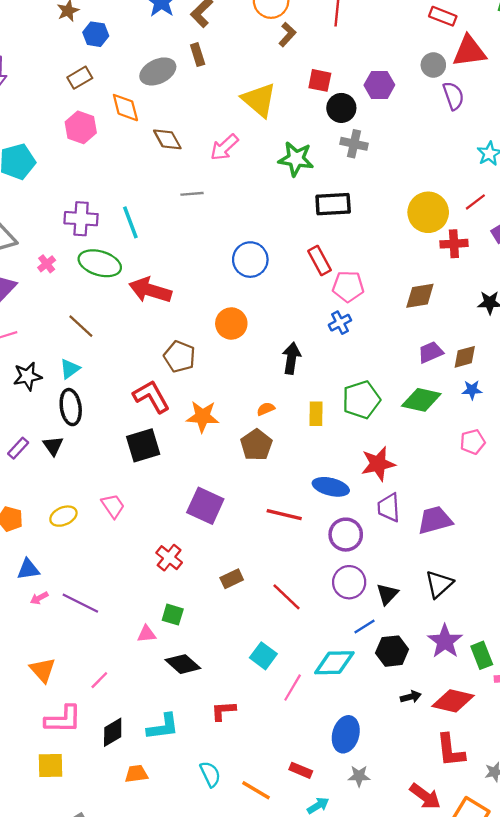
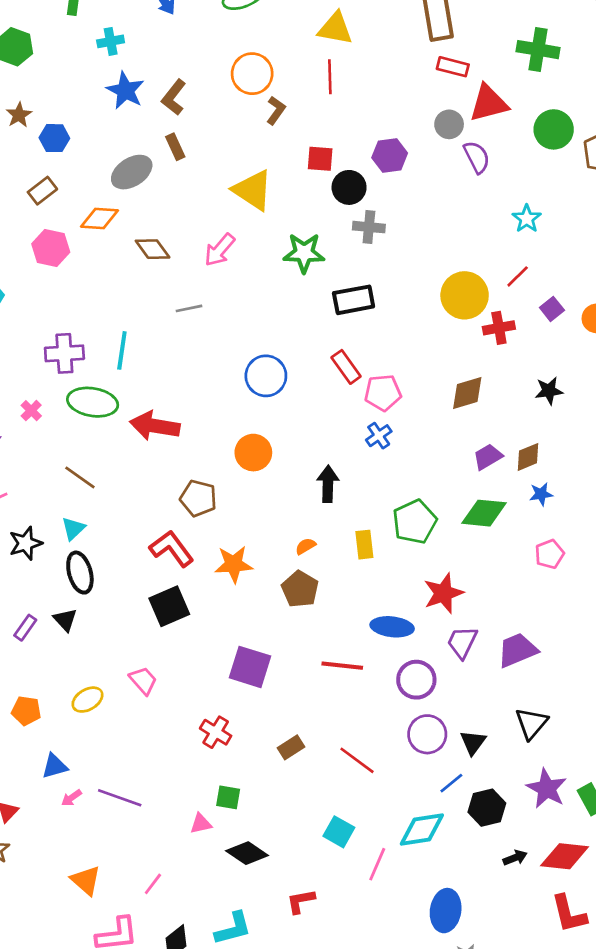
orange diamond: (125, 108) -> (99, 218), turned -64
cyan line: (130, 222) -> (122, 350), turned 36
purple trapezoid: (389, 508) -> (462, 642), turned 36

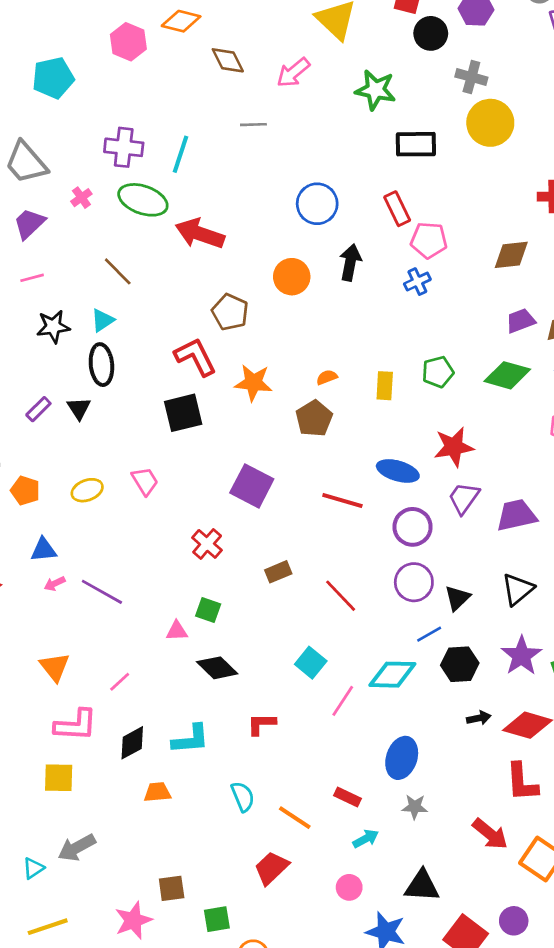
gray cross: (369, 227) -> (471, 77), moved
yellow circle: (465, 295) -> (490, 123), moved
black arrow: (328, 484) -> (350, 262), moved
green pentagon: (415, 522) -> (438, 372), size x0.7

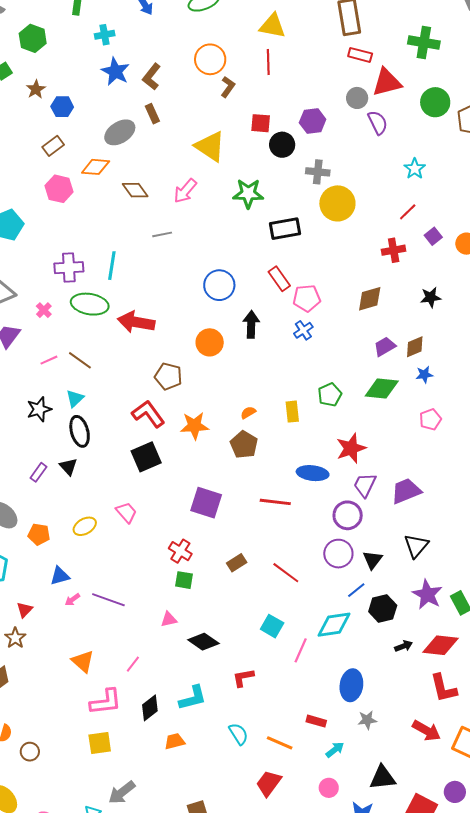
pink line: (32, 278) -> (49, 360), moved
purple circle: (413, 527) -> (348, 515), moved
green square: (208, 610) -> (184, 580), moved

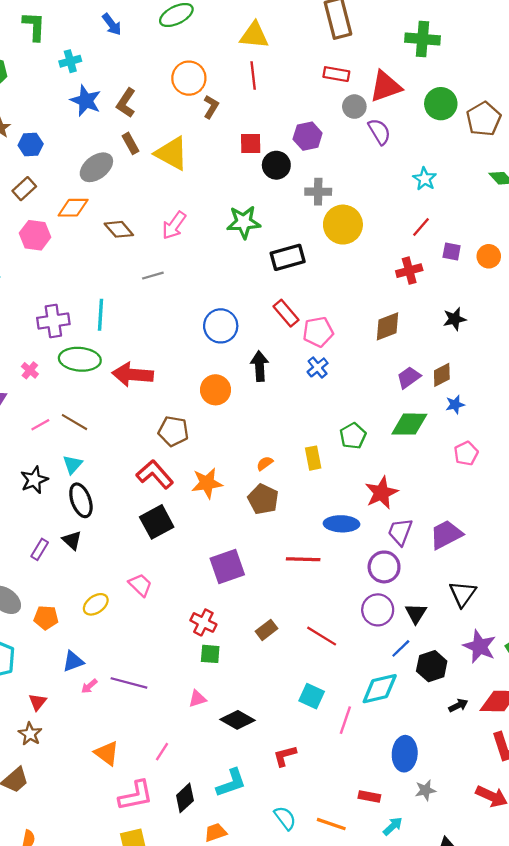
red rectangle: (360, 55) -> (336, 74), moved
yellow triangle: (210, 146) -> (172, 153), moved
purple square: (433, 236) -> (452, 251), turned -36
purple square: (206, 503) -> (227, 566), turned -32

